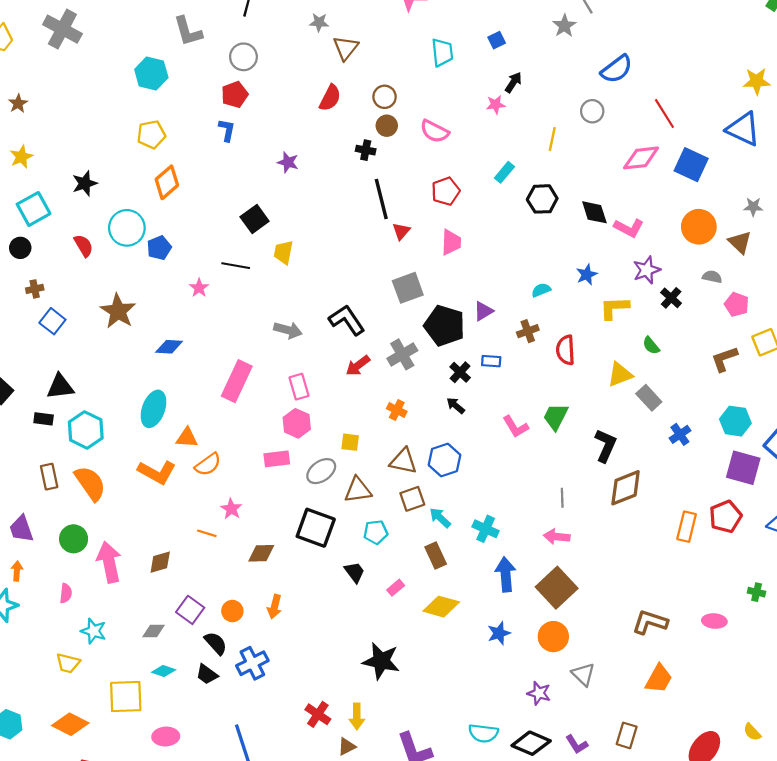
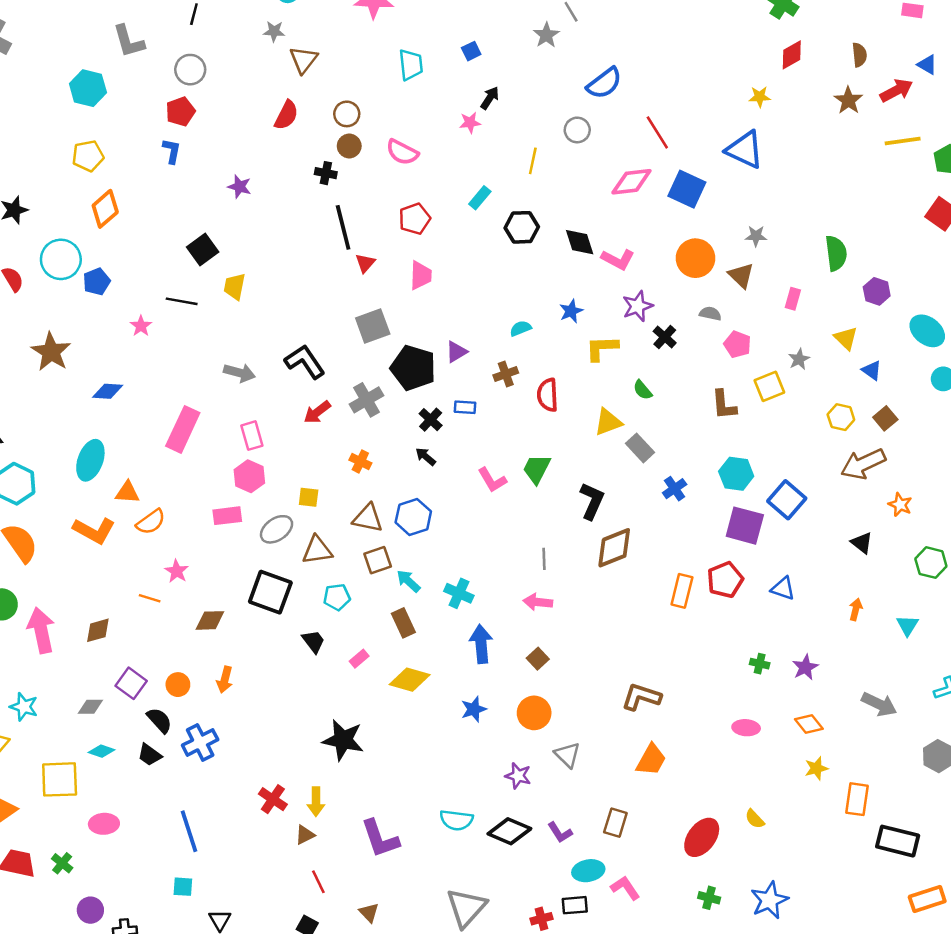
yellow star: (757, 81) -> (760, 97), size x0.7
brown L-shape: (724, 359) -> (724, 405), turned -76
brown square: (557, 588) -> (538, 659), size x0.5
pink ellipse: (714, 621) -> (746, 728), moved

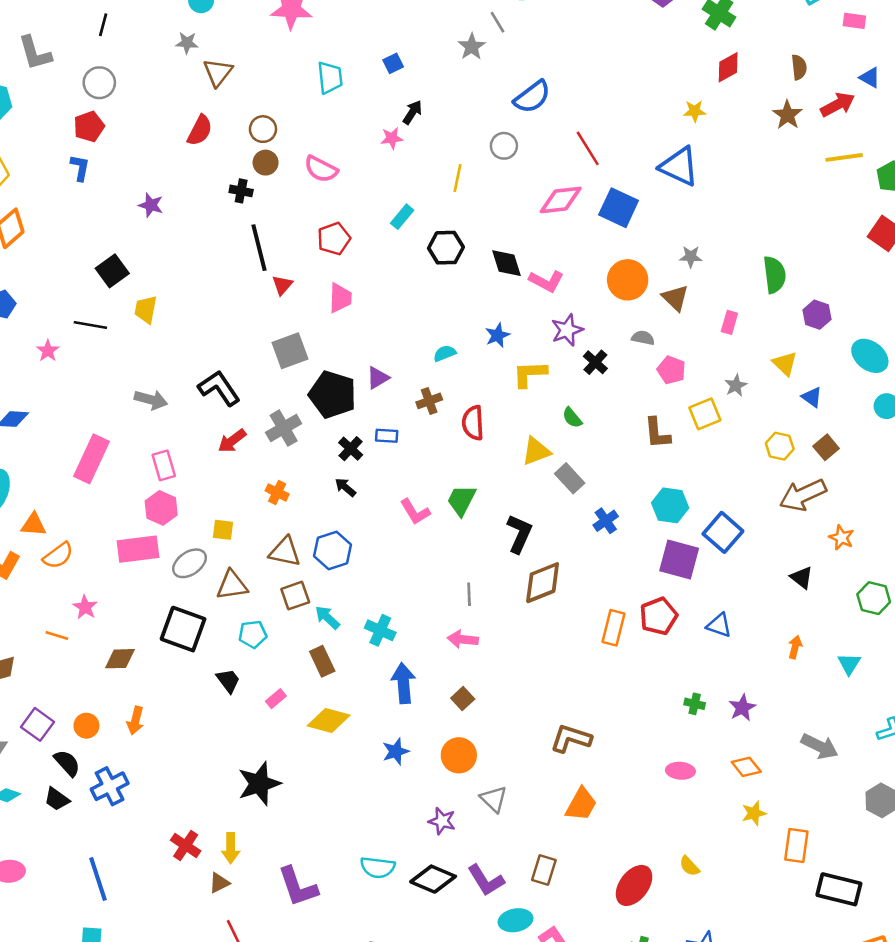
pink rectangle: (227, 516) -> (138, 549), size x1.4
black star: (343, 740) -> (259, 784), turned -30
purple L-shape: (560, 832) -> (486, 880), size x1.4

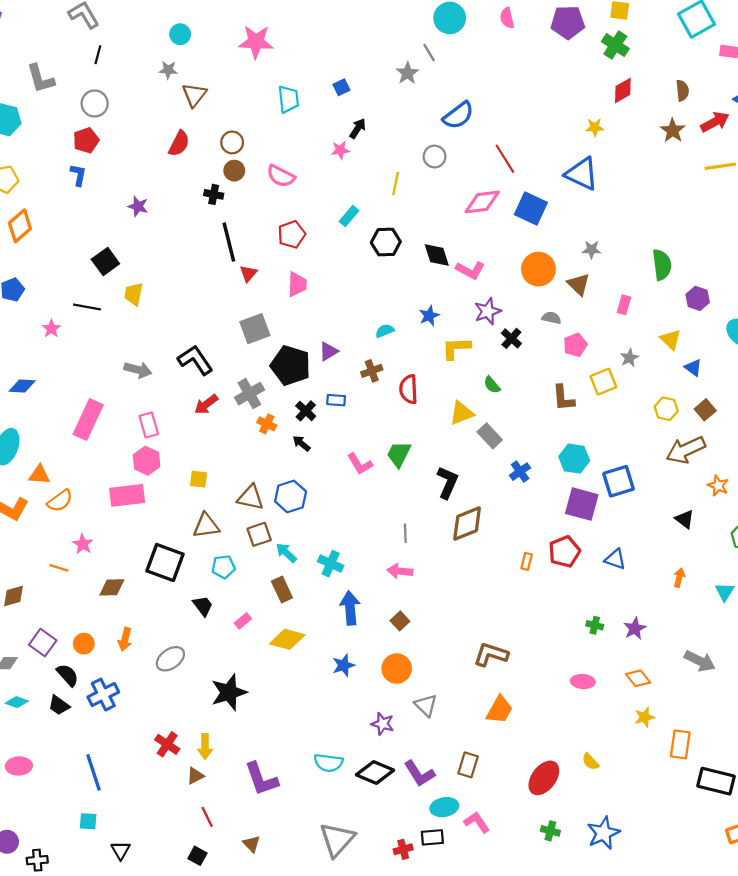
pink pentagon: (671, 370) -> (575, 345), turned 30
orange cross: (277, 492) -> (267, 424), moved
blue square: (723, 532) -> (619, 481), turned 32
gray ellipse: (190, 563) -> (170, 659), moved
orange rectangle: (613, 628) -> (527, 561), size x0.6

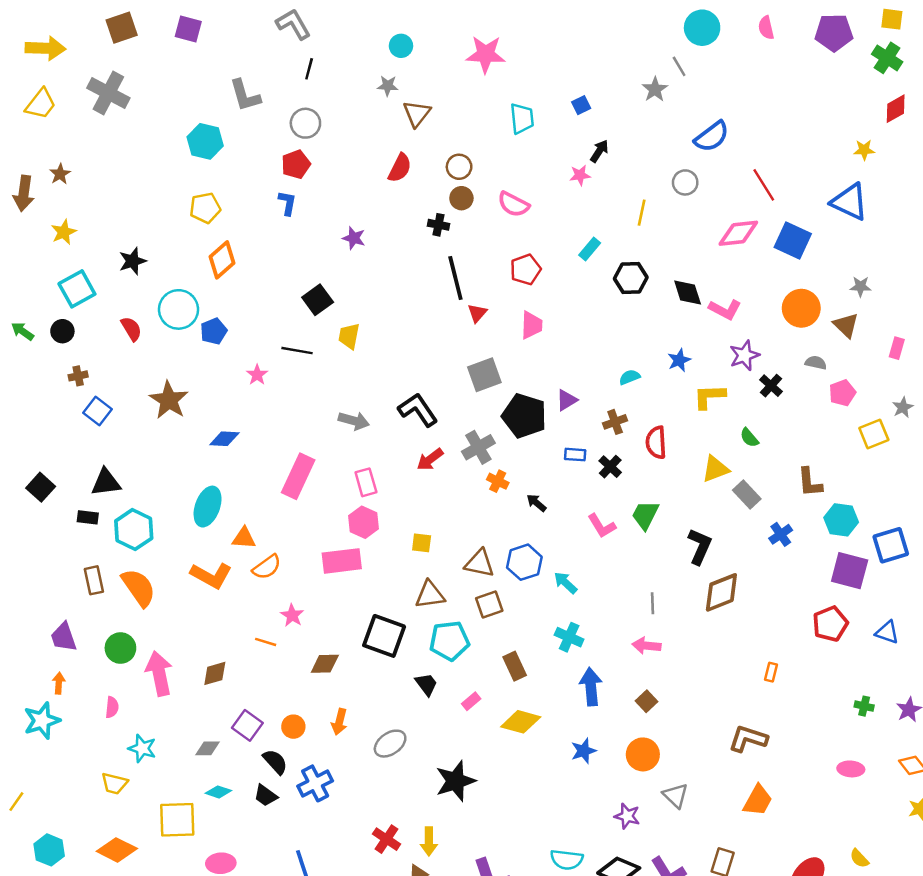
brown L-shape: (563, 398) -> (810, 482), moved
black cross: (306, 411) -> (610, 467), moved
cyan arrow: (286, 553) -> (565, 583), moved
orange rectangle: (527, 561) -> (771, 672), moved
cyan pentagon: (223, 567) -> (449, 641), size x1.5

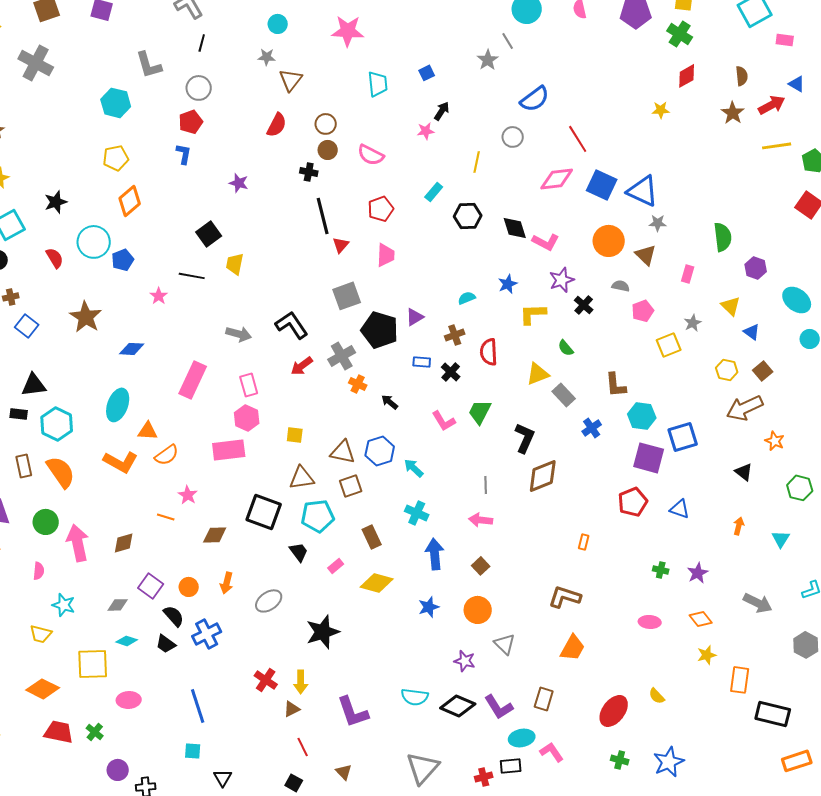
blue triangle: (850, 202) -> (643, 191), moved

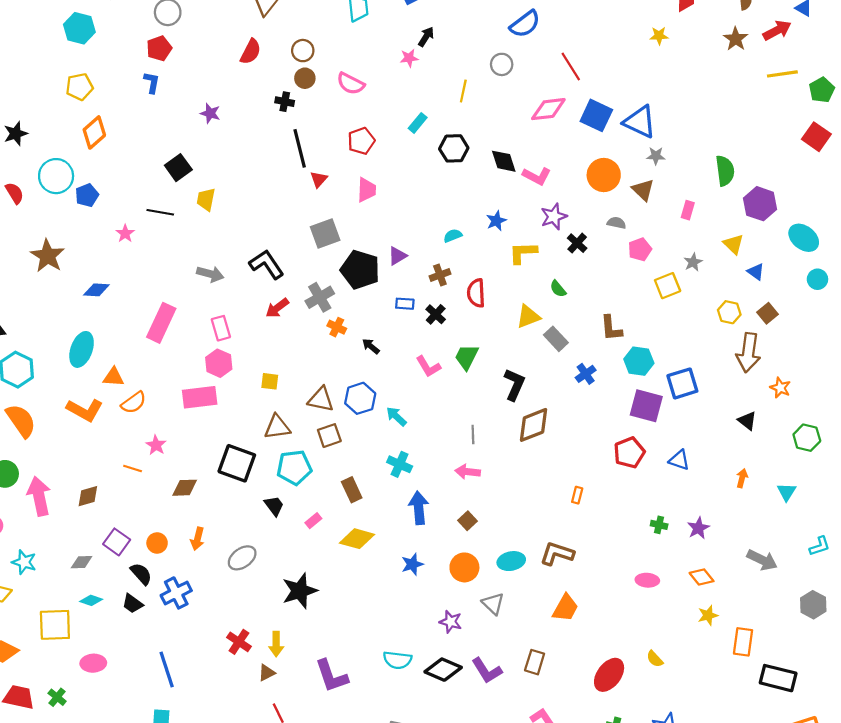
purple hexagon: (756, 268) -> (760, 204), size x1.4
brown arrow: (745, 408) -> (748, 353), turned -57
cyan ellipse: (522, 738) -> (511, 561), moved

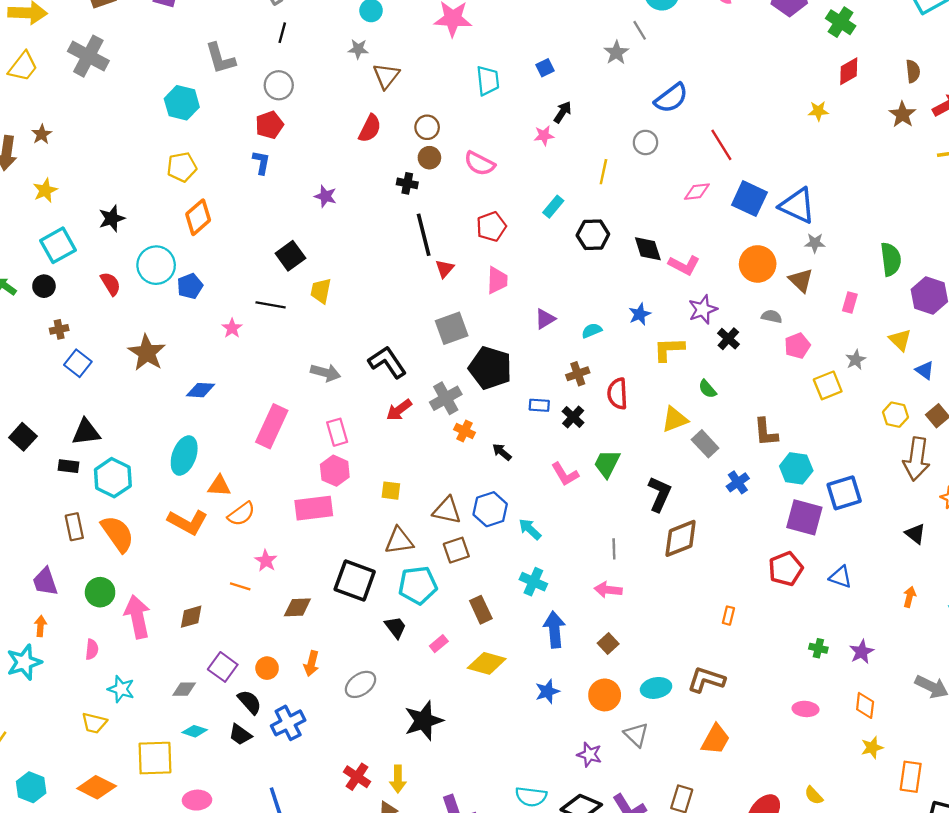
pink diamond: (548, 109) -> (697, 192), size x0.7
purple triangle: (397, 256) -> (545, 319), moved
orange diamond: (702, 577) -> (865, 705), turned 45

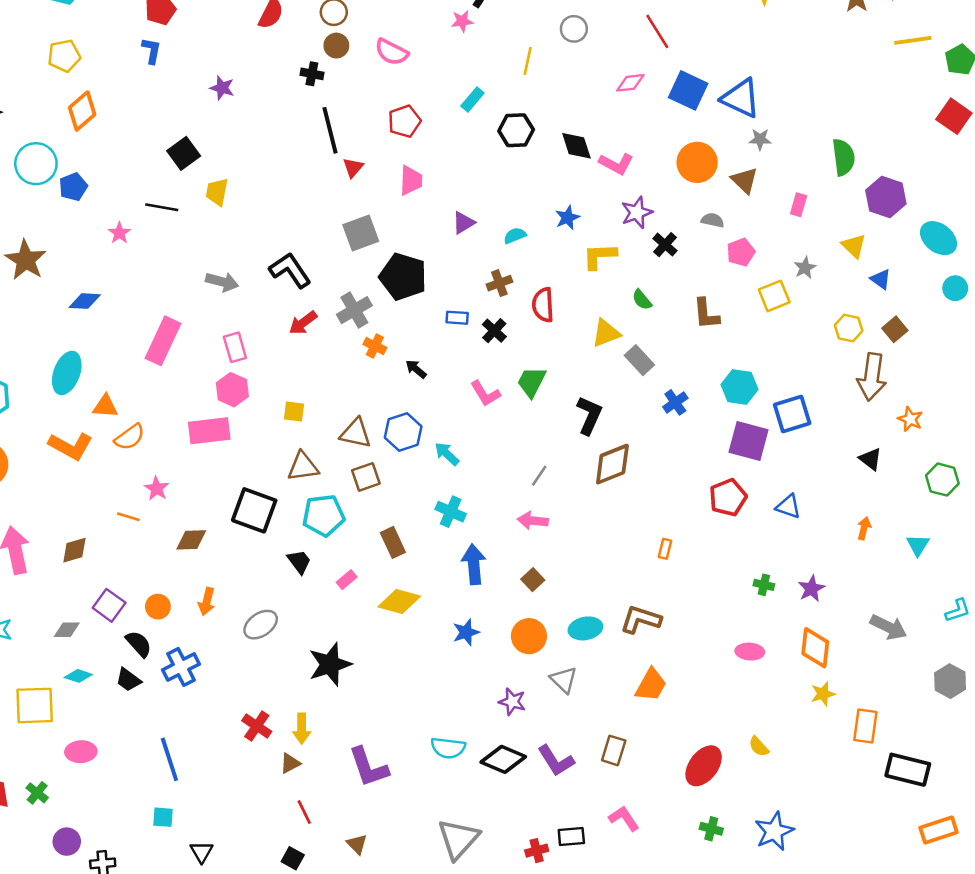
brown L-shape: (766, 432) -> (706, 314), moved
gray line: (614, 549) -> (539, 476), turned 36
orange diamond: (865, 705) -> (815, 648), size x1.4

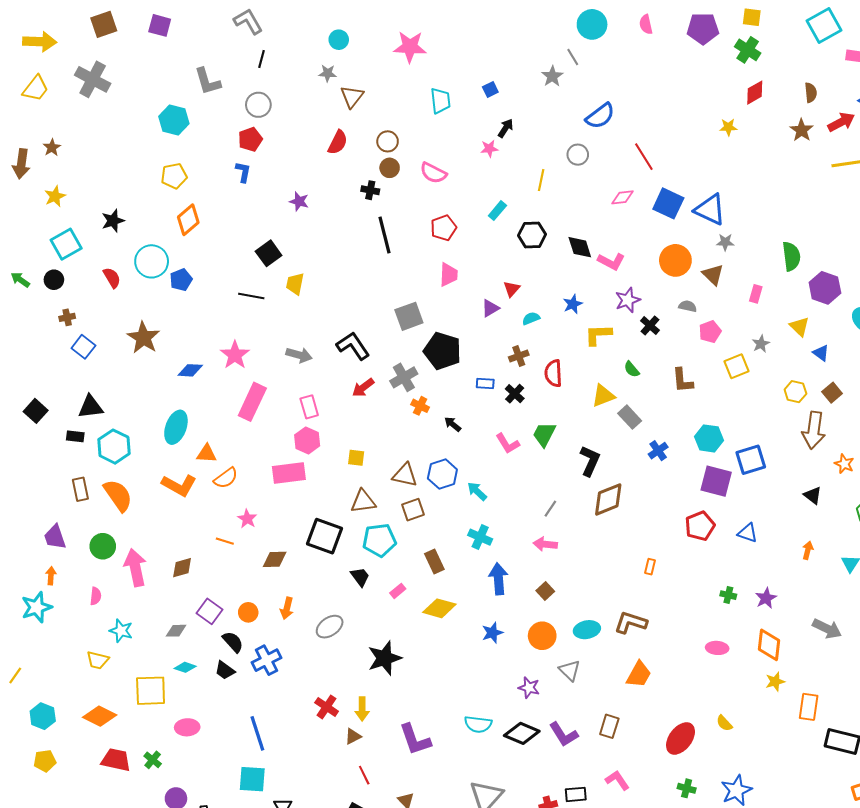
red triangle: (353, 168) -> (512, 289), moved
pink star: (119, 233) -> (235, 355), moved, size x1.6
cyan square: (163, 817) -> (252, 779), size x1.6

